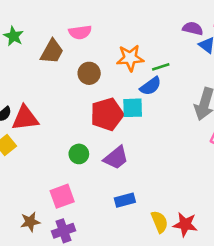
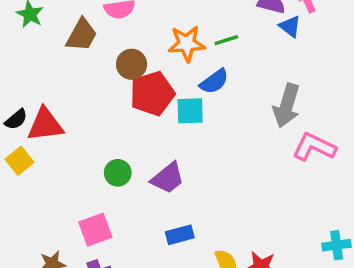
green line: (161, 67) -> (226, 40), moved
red pentagon: (107, 114) -> (152, 94), moved

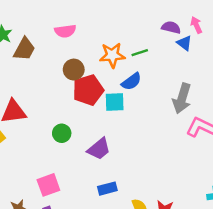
brown trapezoid: (82, 35) -> (24, 49), moved
green circle: (118, 173) -> (62, 133), moved

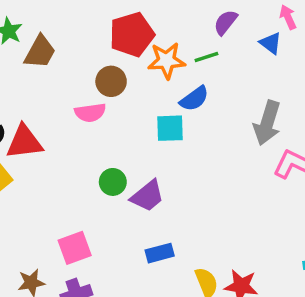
purple semicircle: (171, 27) -> (226, 22), moved, turned -66
pink semicircle: (65, 31) -> (90, 113), moved
red pentagon: (88, 90) -> (132, 35), moved
green circle: (62, 133) -> (113, 182), moved

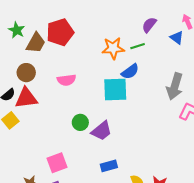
red pentagon: (132, 35) -> (60, 32), moved
brown circle: (111, 81) -> (26, 73), moved
cyan square: (170, 128) -> (115, 90), size x1.4

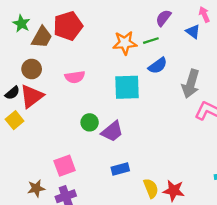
blue semicircle: (130, 72) -> (158, 66), moved
red triangle: (26, 98) -> (32, 96), turned -30

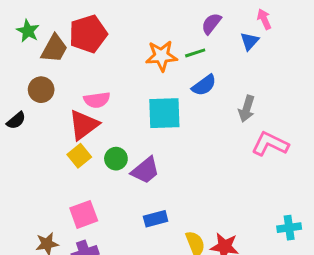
blue triangle: (193, 32) -> (250, 41), turned 35
gray arrow: (191, 84) -> (247, 109), size x0.7
red triangle: (32, 96) -> (84, 125), moved
yellow square: (15, 120) -> (79, 156), moved

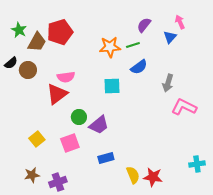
cyan square: (164, 113) -> (112, 86), size x0.7
black semicircle: (16, 120) -> (11, 63), moved
yellow square: (79, 156) -> (37, 139), moved
pink square: (84, 214) -> (70, 143), moved

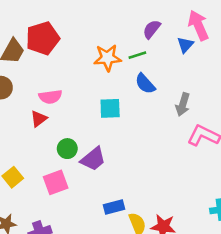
pink arrow: (180, 22) -> (198, 25), size x1.6
blue semicircle: (139, 67) -> (145, 84), turned 84
red triangle: (57, 94) -> (39, 119), size x0.6
blue rectangle: (106, 158) -> (114, 207), moved

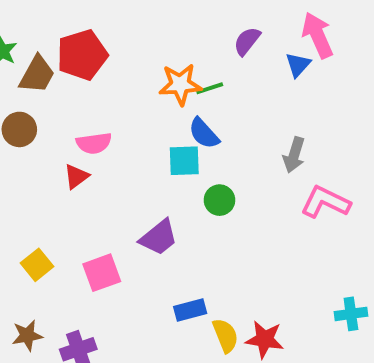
green line: (137, 55) -> (210, 88), moved
blue semicircle: (145, 84) -> (204, 133), moved
green circle: (67, 149) -> (219, 200), moved

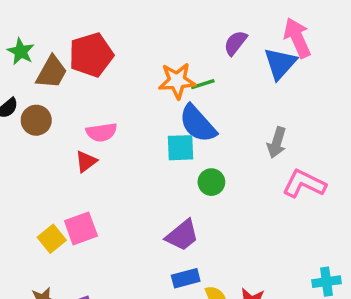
blue triangle: (298, 65) -> (280, 64), size x1.5
blue semicircle: (204, 133) -> (198, 124), size x1.4
purple trapezoid: (159, 237) -> (182, 235), moved
pink square: (102, 273) -> (81, 228), moved

